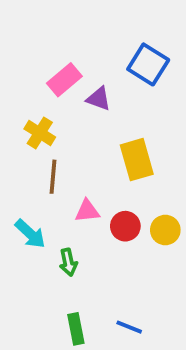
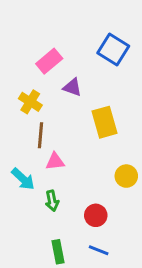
purple triangle: (99, 99) -> (72, 87), moved
pink triangle: (87, 211) -> (55, 161), moved
red circle: (125, 226) -> (96, 215), moved

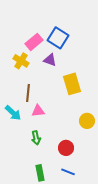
blue square: (113, 49) -> (58, 38), moved
yellow cross: (30, 102) -> (21, 61), moved
cyan arrow: (23, 179) -> (13, 113), moved

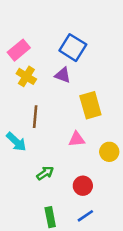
pink rectangle: (34, 42) -> (19, 50), moved
pink triangle: (38, 111) -> (77, 139), moved
green arrow: (36, 138) -> (45, 173), turned -112
blue line: (68, 172) -> (85, 216), turned -56

